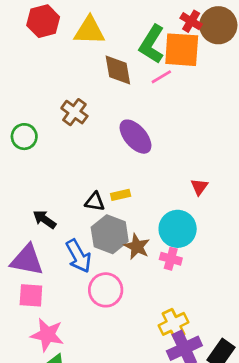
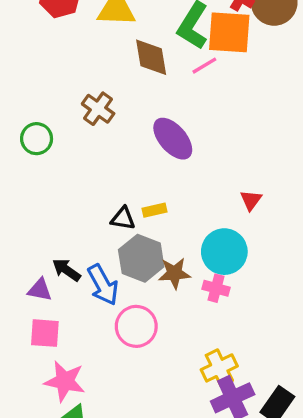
black arrow: (45, 219) -> (66, 270), moved
brown star: (137, 246) -> (174, 273), turned -30
purple triangle: (27, 260) -> (40, 290), size x0.6

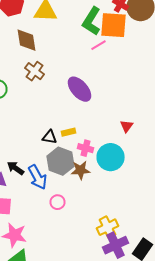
brown diamond: (151, 57) -> (26, 40), moved
pink cross: (216, 288) -> (86, 148), moved
pink circle: (136, 326) -> (58, 202), size x0.6

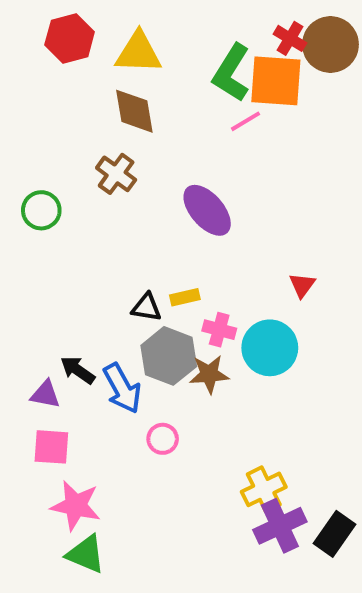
brown diamond: (26, 40) -> (134, 111), moved

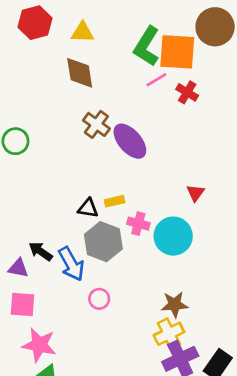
red cross: (290, 38) -> (187, 92), moved
yellow triangle: (138, 53) -> (82, 32), size x0.7
brown cross: (116, 174) -> (96, 124), moved
brown star: (209, 374) -> (175, 304), moved

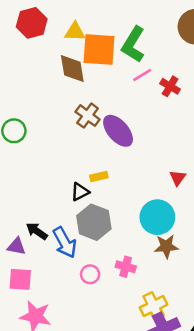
orange square: (177, 52) -> (99, 50), moved
yellow rectangle: (115, 201) -> (99, 177), moved
black triangle: (88, 208) -> (80, 192), turned -36
pink cross: (138, 224) -> (126, 267), moved
brown star: (175, 304) -> (166, 246), moved

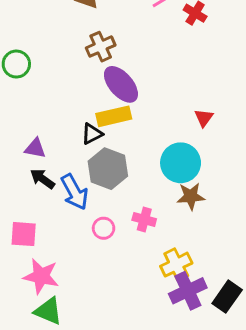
brown cross: (88, 116) -> (101, 47), turned 30
purple ellipse: (118, 131) -> (121, 84), moved
yellow rectangle: (99, 177) -> (114, 116), size x1.6
purple triangle: (16, 246) -> (35, 148), moved

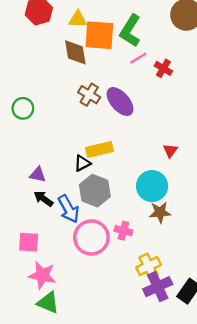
brown cross: (101, 47) -> (89, 95), turned -35
purple ellipse: (121, 84) -> (120, 102), moved
pink circle: (104, 228) -> (91, 237), size x2.0

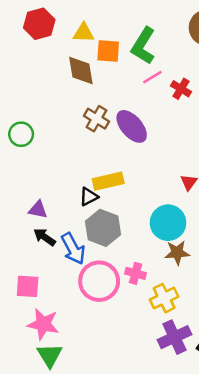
orange square: (99, 35) -> (108, 51), size x0.7
yellow cross: (149, 266) -> (164, 298), moved
green triangle: (48, 303) -> (50, 355), turned 35

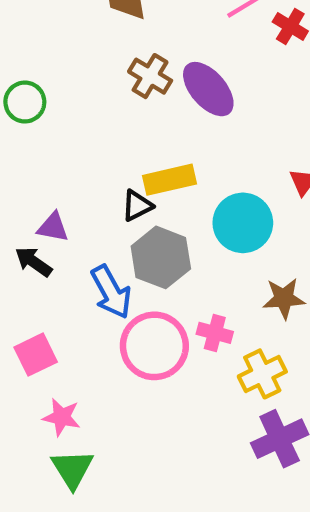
cyan circle: (168, 223) -> (243, 223), moved
black arrow: (44, 237) -> (33, 262), moved
pink square: (28, 286) -> (36, 355), turned -30
pink star: (43, 324) -> (62, 417), size x0.7

